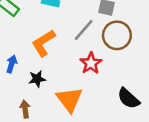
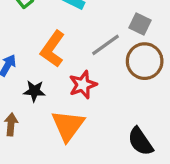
orange L-shape: (43, 43) -> (53, 49), turned -36
red star: (91, 63) -> (83, 85), moved

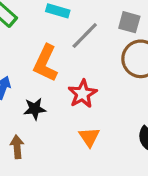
gray line: (106, 45) -> (85, 36), moved
orange triangle: (68, 126) -> (89, 137), moved, size x0.6

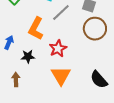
orange triangle: (89, 137) -> (61, 76), size x1.5

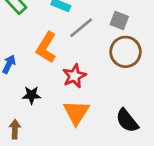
black star: (28, 56) -> (32, 95), moved
brown arrow: (16, 79) -> (15, 129), moved

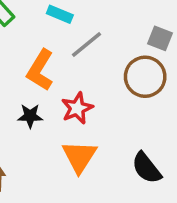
gray square: (119, 20) -> (160, 38), moved
black star: (32, 95) -> (30, 116), moved

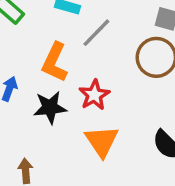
black star: (30, 116) -> (50, 107), size x1.4

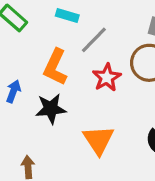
red star: (94, 95) -> (107, 77), moved

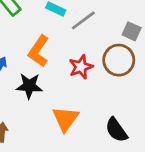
gray line: (94, 40) -> (83, 20), moved

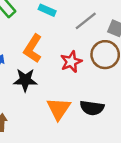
gray line: (83, 20) -> (86, 21), moved
black semicircle: (116, 130) -> (92, 108), moved, turned -45

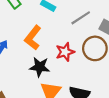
black star: (25, 80) -> (40, 67), moved

